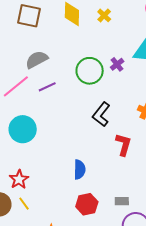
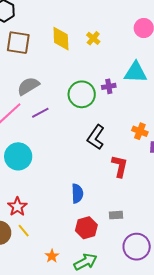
purple cross: (117, 64) -> (109, 86), turned 32
gray rectangle: (122, 201) -> (116, 215), moved

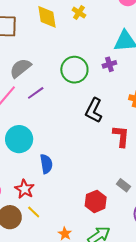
purple cross: (109, 86) -> (109, 64), moved
blue semicircle: (77, 193) -> (46, 164), moved
gray rectangle: (116, 215) -> (123, 185), turned 48

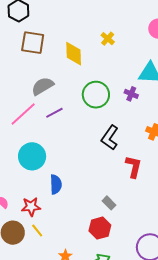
yellow diamond: (47, 17) -> (74, 54), moved
purple cross: (109, 64) -> (131, 94), turned 32
gray rectangle: (123, 185) -> (109, 203), moved
red star: (25, 189) -> (31, 207), turned 30

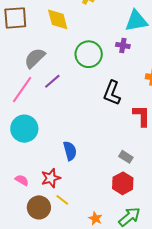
cyan circle: (32, 156) -> (24, 129), moved

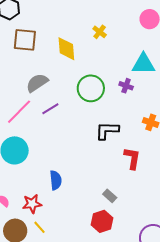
black L-shape: (112, 93) -> (107, 131), turned 60

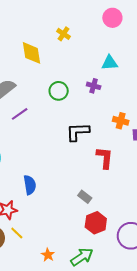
cyan triangle: (144, 64) -> (110, 63), size x0.7
green circle: (91, 88) -> (59, 91), size x0.7
red hexagon: (102, 221) -> (96, 223), moved

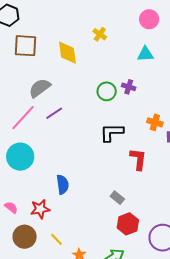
cyan triangle: (110, 63) -> (145, 54), moved
green circle: (59, 91) -> (107, 91), moved
yellow line: (17, 233) -> (56, 239), moved

